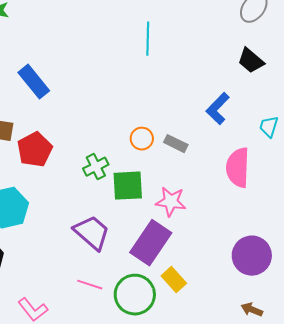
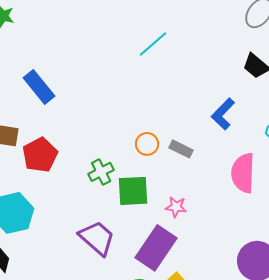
cyan line: (148, 39) -> (153, 44), turned 48
pink star: (171, 202) -> (176, 207), size x0.7

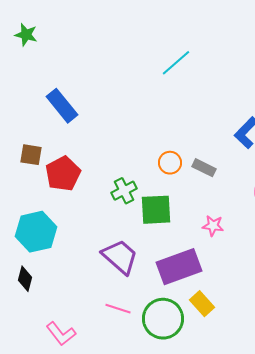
pink star: (176, 207) -> (213, 226), moved
purple rectangle: (156, 248) -> (179, 267), turned 36

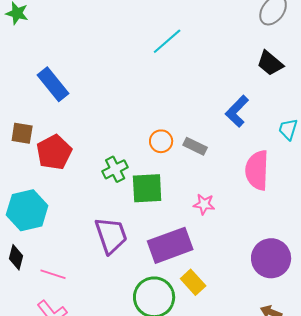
purple trapezoid: (120, 257) -> (111, 235), turned 30
pink line: (118, 309) -> (53, 274), moved

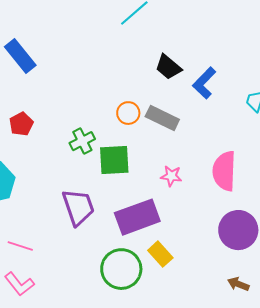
black trapezoid: (270, 63) -> (168, 67), moved
gray rectangle: (195, 146) -> (162, 118), size x1.4
red pentagon: (54, 152) -> (21, 124), size x0.7
pink semicircle: (257, 170) -> (224, 171), moved

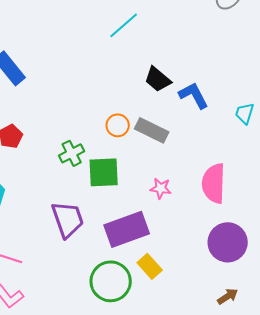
blue L-shape: (204, 83) -> (194, 95), turned 108
brown arrow: (238, 284) -> (228, 296), turned 125

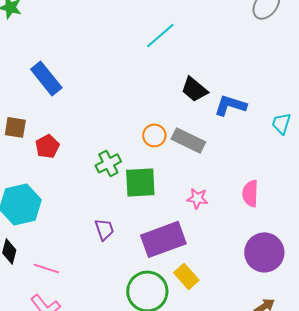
blue L-shape: (194, 95) -> (230, 105), turned -44
pink semicircle: (214, 183) -> (250, 193), size x0.7
purple trapezoid: (68, 219) -> (104, 229), size x0.6

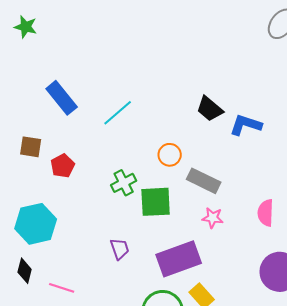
cyan line: (160, 35) -> (118, 113), moved
gray rectangle: (188, 140) -> (204, 181), moved

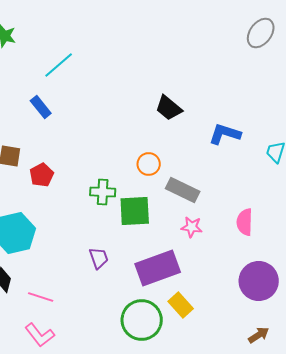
blue rectangle: (62, 98) -> (41, 107), size x0.7
black trapezoid: (210, 109) -> (169, 108), moved
cyan line: (118, 113) -> (59, 65), moved
green cross: (124, 183) -> (103, 192), turned 30

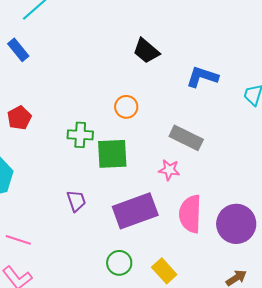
gray rectangle: (183, 190) -> (186, 138), moved
pink semicircle: (245, 222) -> (190, 214), moved, size x1.4
yellow rectangle: (181, 305) -> (164, 271), moved
green circle: (142, 320) -> (119, 263), size x0.6

